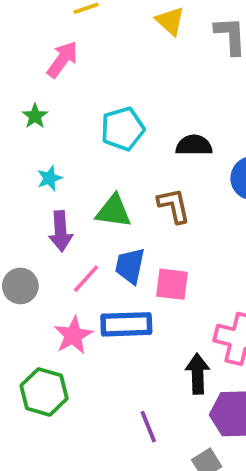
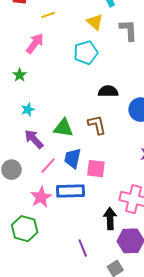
cyan pentagon: (123, 129) -> (86, 53), moved
purple arrow: (61, 231) -> (34, 139), turned 140

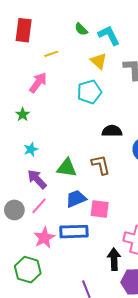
blue trapezoid: (73, 158) -> (76, 199), turned 55
pink line: (48, 166) -> (39, 206), moved

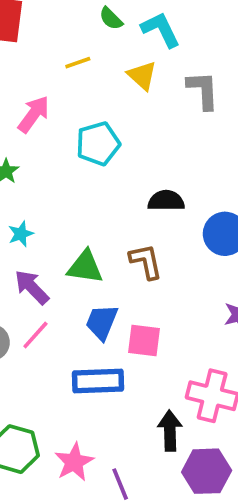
yellow line: (51, 54) -> (78, 63), moved
cyan pentagon: (89, 92) -> (98, 144), moved
blue trapezoid: (76, 199) -> (102, 322), turned -45
pink star: (44, 238) -> (74, 462), moved

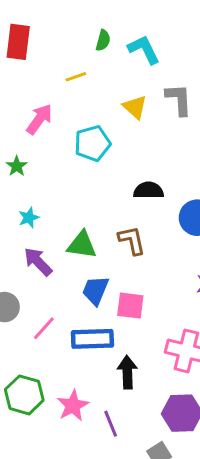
green semicircle: (111, 18) -> (103, 40), turned -120
yellow triangle: (142, 76) -> (135, 107), moved
pink line: (35, 335) -> (44, 328), moved
black arrow: (170, 431) -> (127, 372), moved

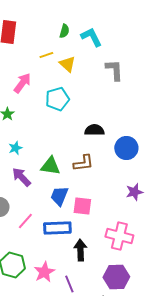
yellow triangle: (135, 107) -> (67, 64), moved
brown L-shape: (132, 240) -> (83, 163), turned 95

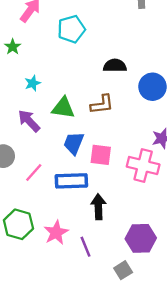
cyan star: (15, 148) -> (33, 83), moved
pink cross: (119, 236) -> (143, 166), moved

